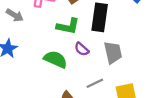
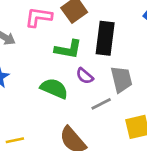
gray line: (95, 83) -> (101, 104), moved

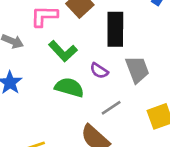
green L-shape: (68, 49) -> (63, 51), moved, turned 44
gray line: (101, 104) -> (111, 108), moved

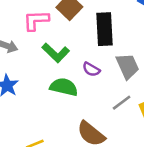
gray line: (111, 108) -> (122, 103), moved

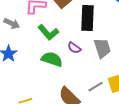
gray line: (122, 103) -> (96, 87), moved

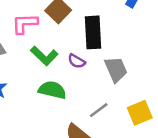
purple semicircle: (74, 48) -> (77, 61), moved
gray line: (96, 87) -> (99, 110), moved

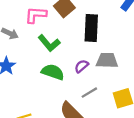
purple semicircle: (77, 61) -> (81, 66), moved, turned 104
gray trapezoid: (116, 69) -> (107, 60), turned -70

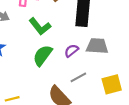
green semicircle: (53, 72) -> (43, 55), turned -75

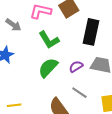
gray line: (78, 77) -> (79, 93), turned 56

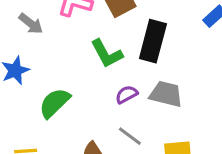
green L-shape: (49, 40) -> (107, 54), moved
green semicircle: (48, 68) -> (55, 103), moved

